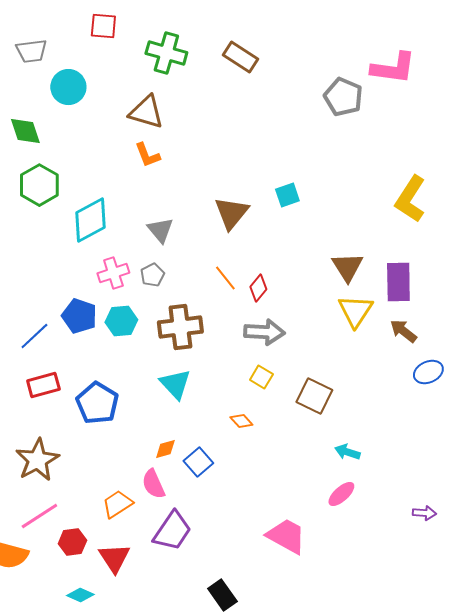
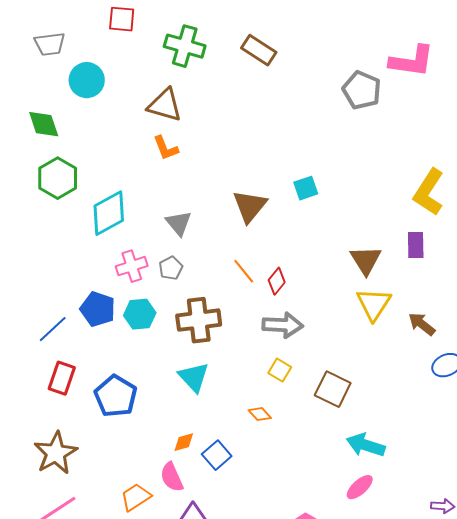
purple rectangle: (398, 282) -> (416, 245), moved, size x0.7
red rectangle: (43, 385) -> (62, 378), turned -56
cyan arrow: (347, 452) -> (366, 445), size x1.5

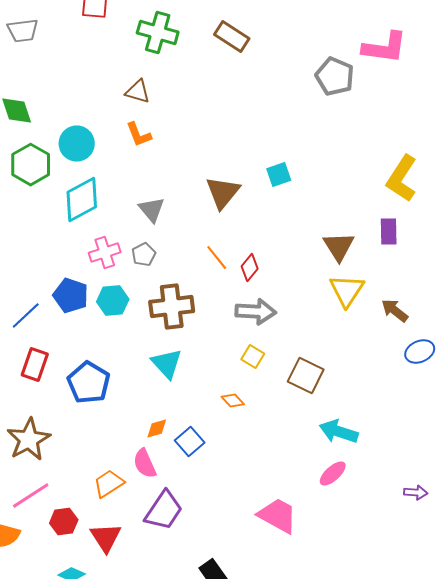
cyan circle: (87, 80) -> (77, 144), moved
brown triangle: (165, 105) -> (138, 92), size x0.7

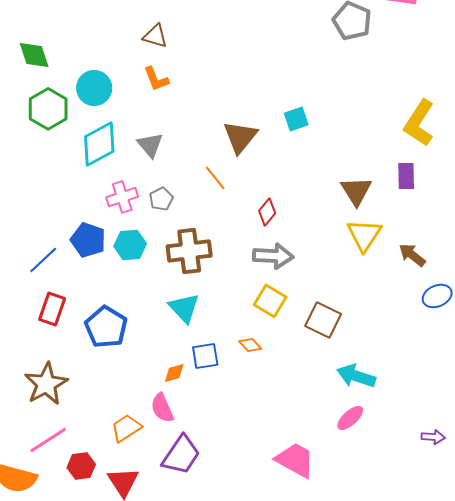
gray triangle: (152, 210) -> (150, 145), moved
orange line: (217, 258) -> (215, 178), moved
yellow square: (253, 356) -> (270, 301), size x1.4
blue square: (190, 442) -> (205, 356), moved, turned 32

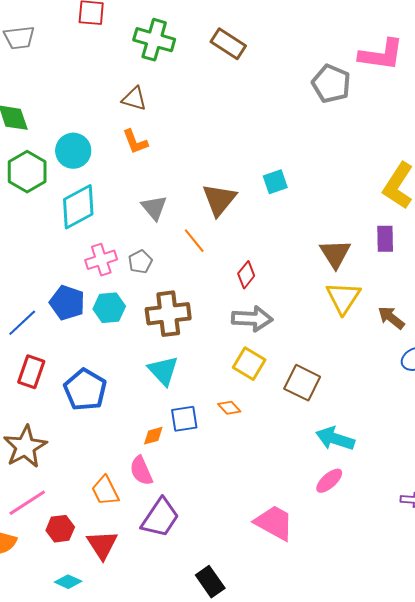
gray triangle: (150, 145) -> (154, 208), moved
orange trapezoid: (126, 428) -> (105, 491), turned -84

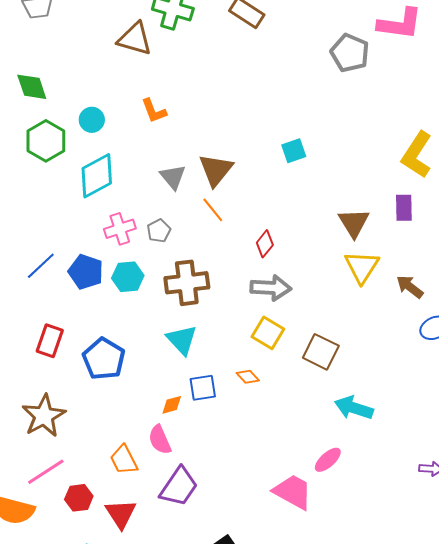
brown triangle: (134, 99) -> (135, 39), moved, size x1.4
cyan circle: (73, 151) -> (92, 120), size x0.7
brown triangle: (219, 200) -> (216, 170), moved
blue line: (22, 323) -> (41, 266), moved
pink ellipse: (329, 481) -> (328, 460), moved

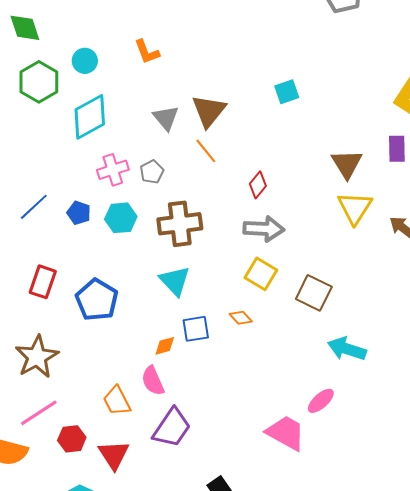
blue pentagon: (86, 272) -> (79, 213), size x0.7

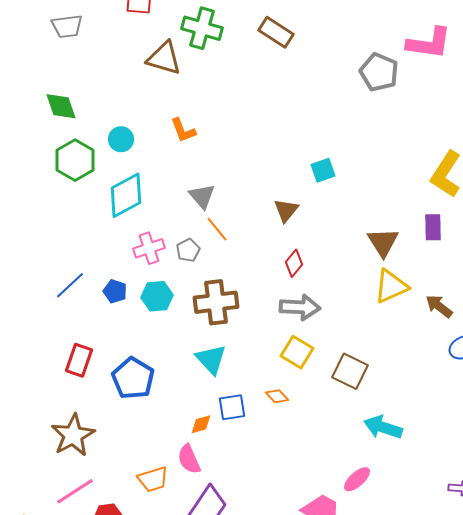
brown triangle: (209, 111) -> (286, 210), moved, size x0.7
orange line: (206, 151) -> (217, 229), moved
yellow triangle: (355, 208) -> (391, 286), turned 33
orange trapezoid: (117, 401) -> (153, 479), turned -80

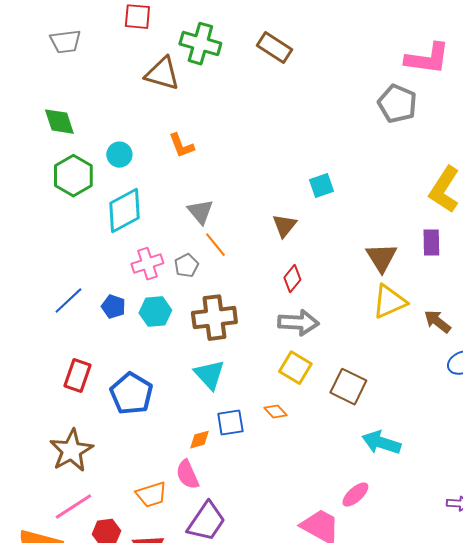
gray pentagon: (379, 72) -> (397, 104), moved

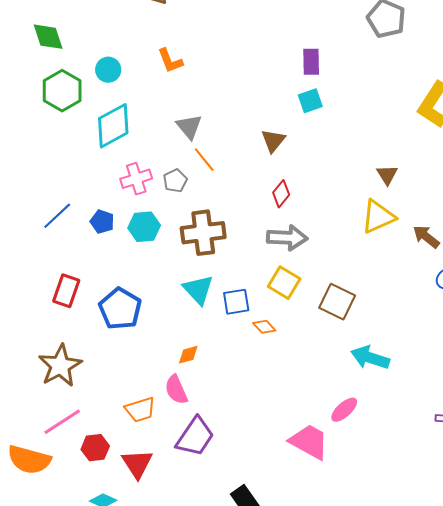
purple rectangle: (431, 243) -> (311, 62), moved
brown triangle: (381, 258) -> (387, 175), moved, size x0.7
blue square: (230, 423) -> (236, 302), moved

